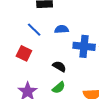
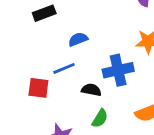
blue line: (34, 30) -> (64, 68), moved, turned -49
blue cross: (84, 46) -> (118, 70), moved

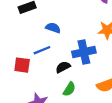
blue semicircle: (78, 39) -> (53, 28), turned 40
black semicircle: (91, 90) -> (63, 67), turned -40

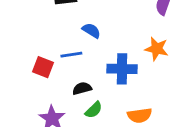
black semicircle: (63, 67) -> (82, 88), moved

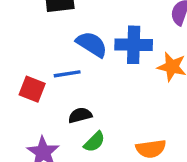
blue semicircle: (91, 31) -> (92, 44), size x1.4
blue cross: (122, 69) -> (134, 45), moved

